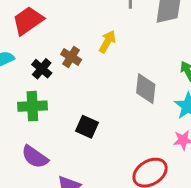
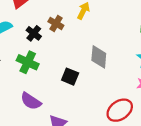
gray diamond: (146, 89) -> (99, 57), moved
green cross: (32, 106) -> (28, 62), turned 30

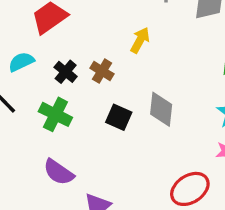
brown cross: (56, 23) -> (102, 71), moved
black square: (70, 77) -> (119, 117), moved

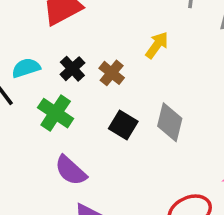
cyan semicircle: (21, 62) -> (26, 68), moved
purple semicircle: (59, 172) -> (71, 171), moved

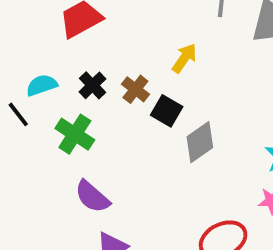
gray diamond: (170, 122) -> (200, 142), turned 42
black square: (123, 125) -> (167, 111), moved

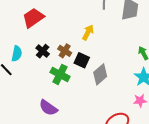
cyan semicircle: (42, 85) -> (17, 54), turned 126
green cross: (75, 134) -> (60, 74), moved

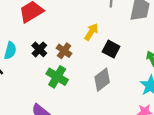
black square: (82, 60) -> (111, 49), moved

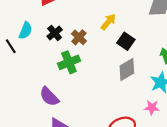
green cross: (57, 77) -> (69, 62), turned 30
gray diamond: (102, 80) -> (127, 69), moved

